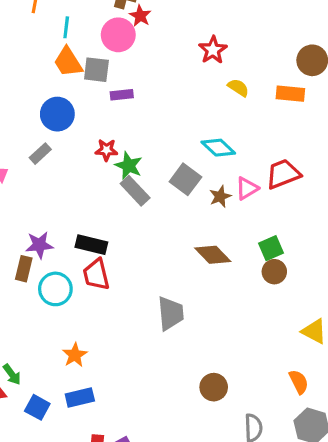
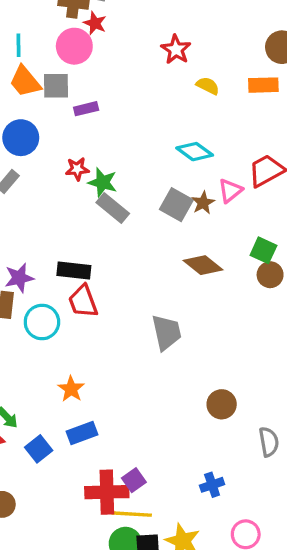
gray square: (185, 179) -> (176, 205), moved
green square: (271, 248) -> (263, 250), turned -35
blue square: (37, 407) -> (39, 449), turned 30

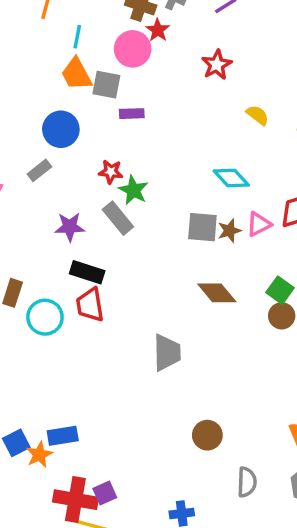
red star: (176, 49) -> (217, 65), moved
gray square: (176, 205) -> (202, 227), turned -36
gray rectangle: (113, 208) -> (118, 218), moved
purple star: (19, 278) -> (70, 227), moved
orange star: (71, 389) -> (39, 455), moved

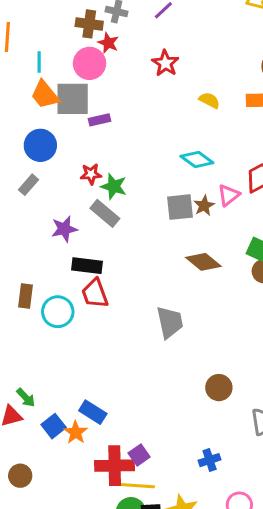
gray square: (106, 85) -> (73, 99), size x1.4
blue rectangle: (63, 436) -> (93, 412), turned 52

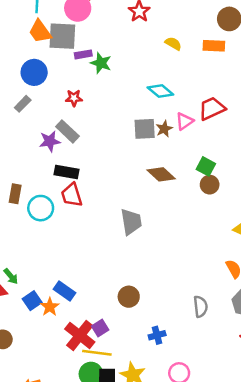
green star: (114, 186) -> (101, 63), moved
gray rectangle: (105, 213) -> (67, 131), moved
brown circle: (219, 388) -> (129, 297), moved
red cross: (115, 466) -> (80, 335), turned 36

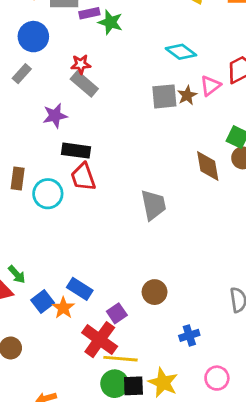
gray rectangle: (67, 131) -> (84, 84), moved
brown diamond: (161, 174) -> (208, 166), moved, turned 40
purple square: (100, 328) -> (117, 313), moved

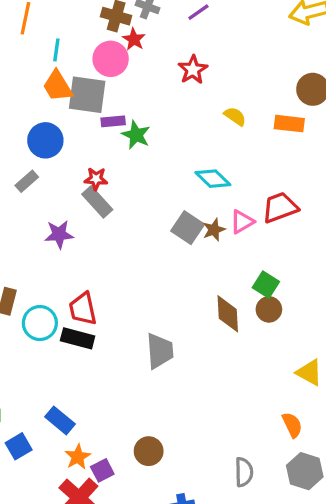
gray square: (164, 96) -> (188, 228), turned 32
black rectangle: (76, 151) -> (78, 338), moved
blue rectangle: (80, 289) -> (60, 420), moved
orange star: (63, 308) -> (78, 457), moved

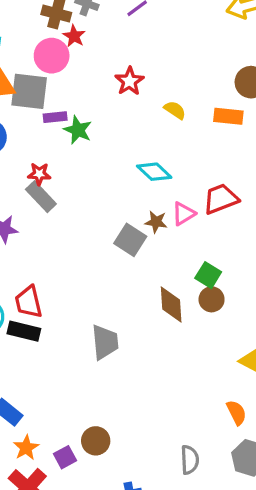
red star: (193, 70) -> (129, 81), moved
gray square: (188, 228) -> (130, 240), moved
brown star: (214, 230) -> (156, 222), turned 30
purple square: (102, 470) -> (65, 457), moved

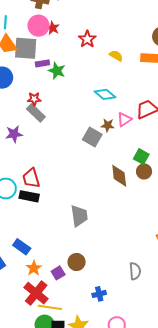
red star: (74, 36) -> (53, 28), moved
gray trapezoid: (105, 342) -> (79, 216), moved

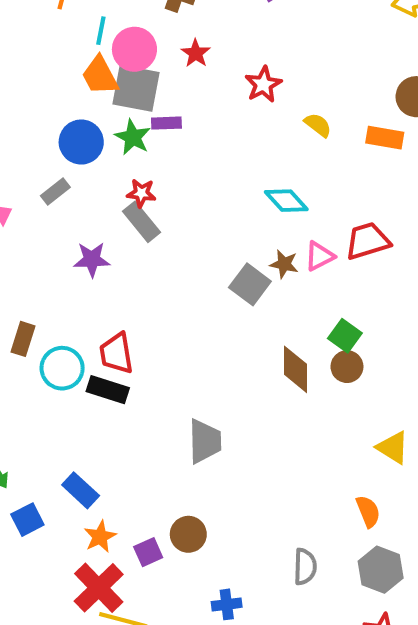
pink circle: (38, 26) -> (134, 49), moved
green star: (57, 71) -> (133, 137), moved

